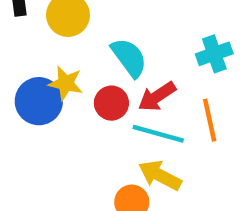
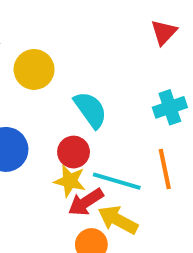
yellow star: (66, 83) -> (70, 181), moved
red arrow: (157, 97) -> (86, 202), moved

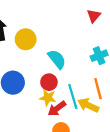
cyan line: (117, 181) -> (73, 96), turned 60
yellow arrow: (118, 220) -> (88, 105), moved

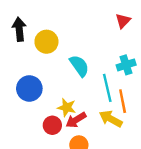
red circle: (49, 82) -> (52, 125), moved
cyan line: (73, 96) -> (107, 88), moved

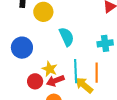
cyan line: (107, 88) -> (76, 71), moved

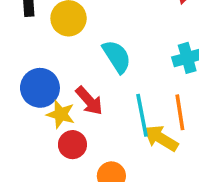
yellow star: (50, 69) -> (61, 114), moved
red arrow: (55, 81) -> (89, 101), moved, turned -102

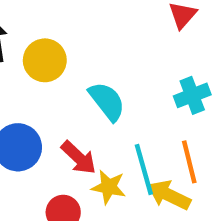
yellow star: (61, 114) -> (109, 187), moved

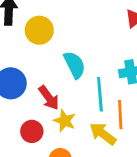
cyan line: (144, 169) -> (100, 94), moved

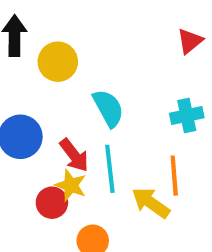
cyan line: (100, 94) -> (110, 169), moved
yellow star: (65, 121) -> (71, 185), moved

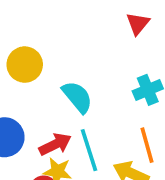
red arrow: (74, 155) -> (55, 144), turned -68

